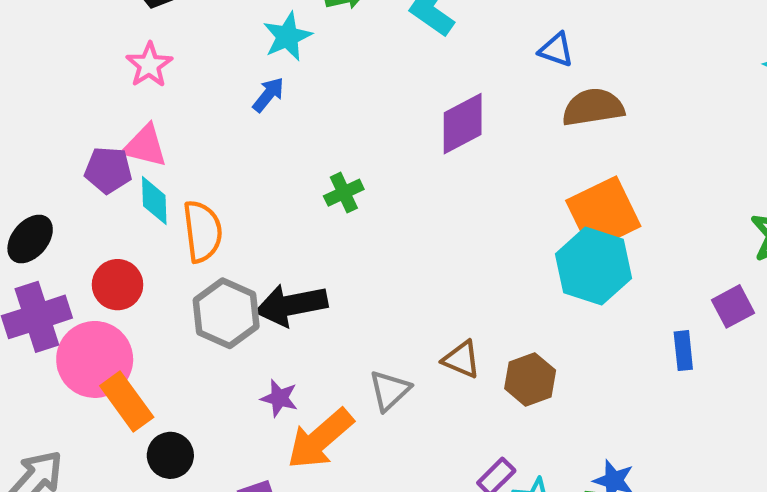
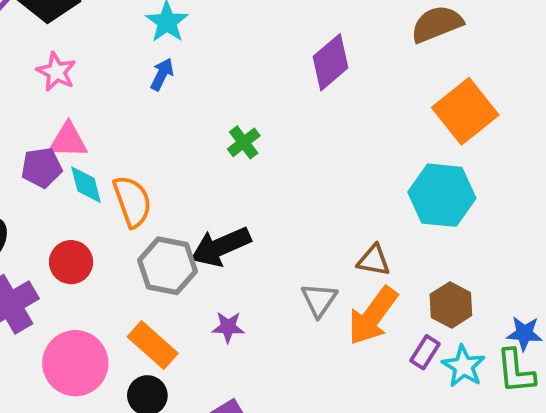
cyan hexagon: (593, 266) -> (442, 195), moved
pink circle: (95, 359) -> (75, 363), moved
brown hexagon: (530, 379) -> (451, 305), moved
orange rectangle: (127, 401) -> (153, 345), moved
orange arrow: (320, 439) -> (373, 316), moved

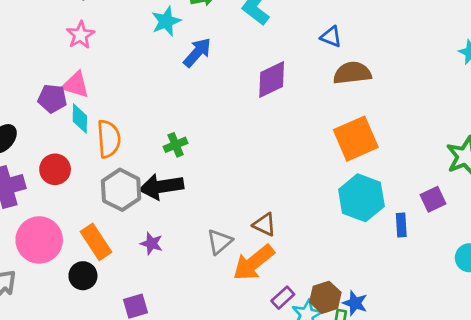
blue arrow: (162, 74) -> (197, 52), moved, size x1.4
green cross: (244, 142) -> (176, 145), moved
cyan hexagon: (442, 195) -> (361, 198), moved
brown hexagon: (451, 305) -> (325, 297), moved

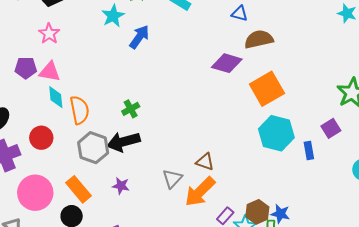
purple diamond: (272, 80) -> (227, 63), moved, turned 48
purple pentagon: (52, 99) -> (26, 68), moved

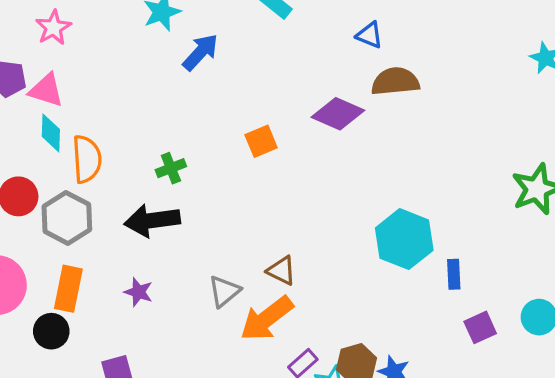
orange square: (267, 89) -> (261, 141), moved, size x0.6
purple square: (331, 128) -> (480, 327), moved
gray hexagon: (93, 148) -> (67, 218), moved
orange rectangle: (79, 189) -> (68, 289), turned 44

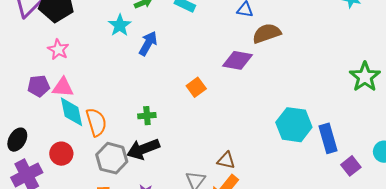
cyan diamond: (51, 133) -> (72, 112), size x1.4
green cross: (171, 168) -> (147, 116), turned 30
gray hexagon: (67, 218) -> (112, 158), moved
blue rectangle: (454, 274) -> (328, 138), size x1.6

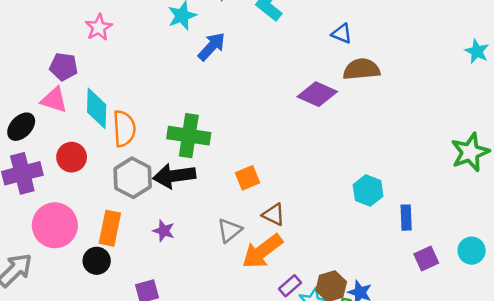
pink triangle: (63, 87) -> (54, 100), moved
orange square: (196, 87) -> (248, 178), moved
green cross: (147, 116) -> (189, 136), size x1.8
cyan hexagon: (294, 125) -> (368, 190), size x0.7
blue rectangle: (328, 138) -> (406, 218), size x0.7

